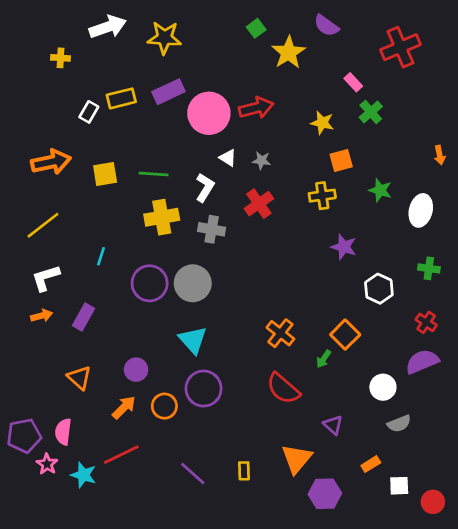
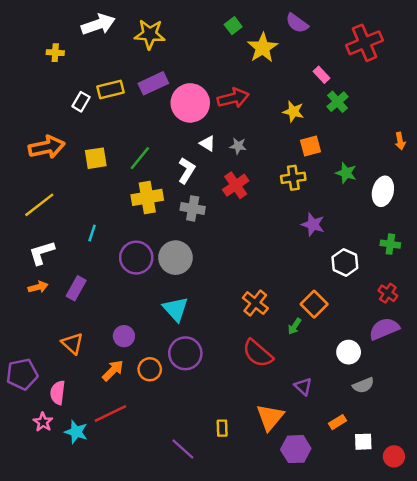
green line: (154, 174) -> (140, 158), turned -55
purple pentagon: (24, 436) -> (22, 374), moved
purple line: (193, 474) -> (183, 449), moved

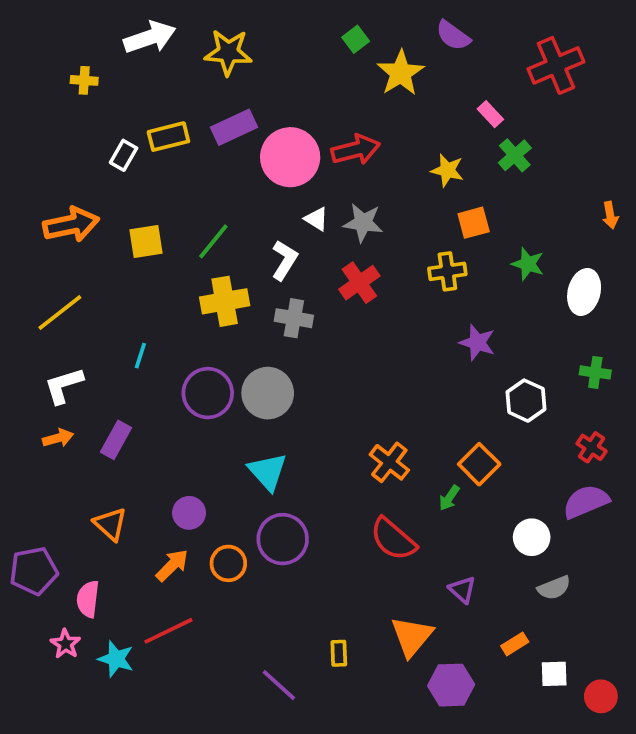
gray star: (238, 146) -> (363, 223), size x1.5

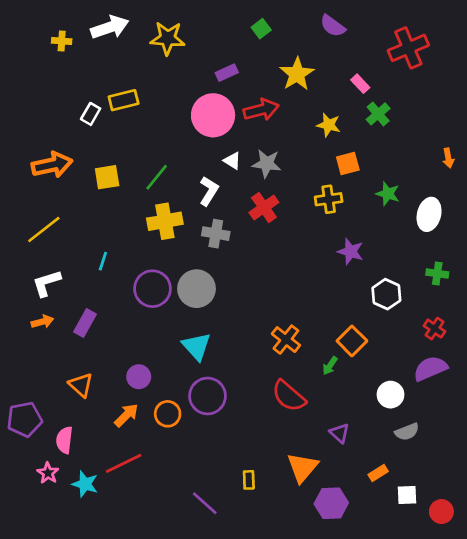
yellow star: (401, 73) -> (297, 74), moved
yellow cross: (84, 80) -> (62, 41), moved
purple rectangle: (234, 127) -> (227, 73), moved, size x0.7

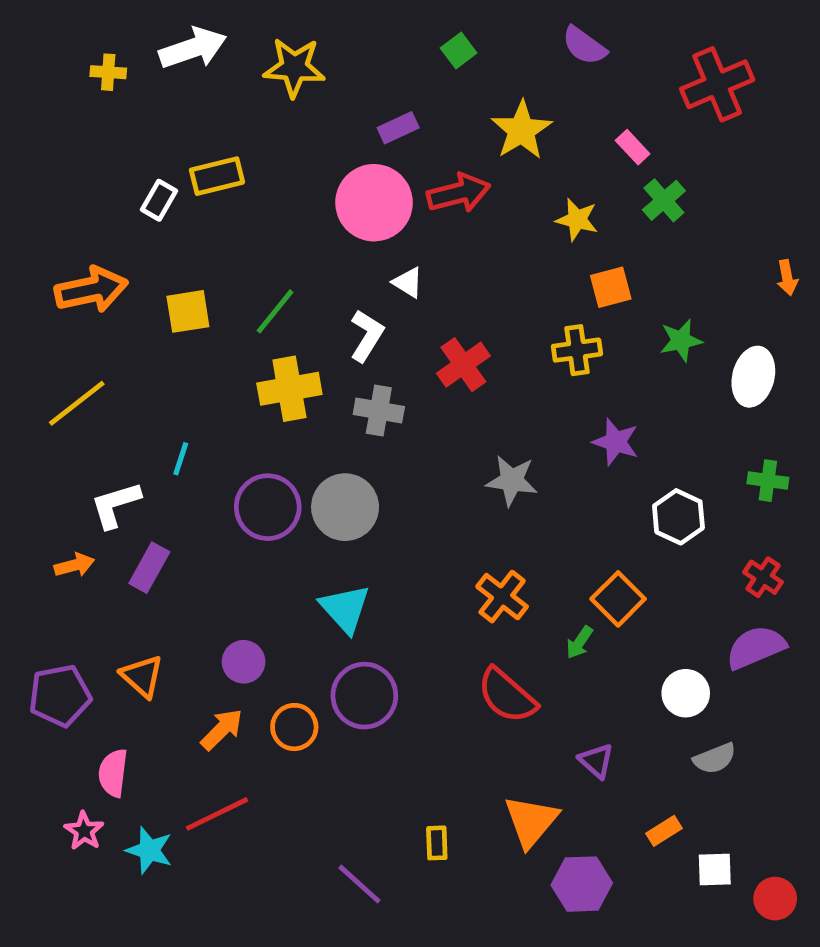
gray star: (267, 163) -> (512, 481), moved
green star: (388, 194) -> (681, 340), turned -30
white L-shape: (47, 283) -> (115, 505), moved
purple pentagon: (25, 419) -> (60, 696), moved

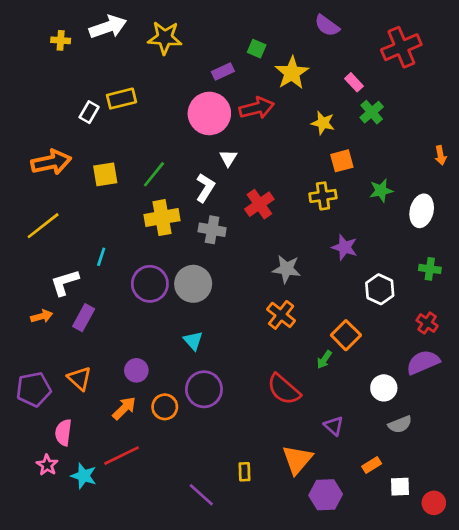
green square: (459, 50) -> (257, 49), moved, turned -30
white triangle: (408, 282) -> (228, 158), turned 30
orange cross: (502, 597) -> (281, 315), moved
cyan triangle: (345, 609) -> (193, 341), size x0.7

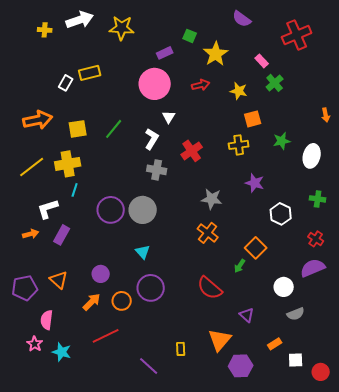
red arrow: (257, 108) -> (201, 85), moved, size x0.7
yellow cross: (162, 218) -> (68, 164), moved
red line: (121, 456) -> (106, 336), moved

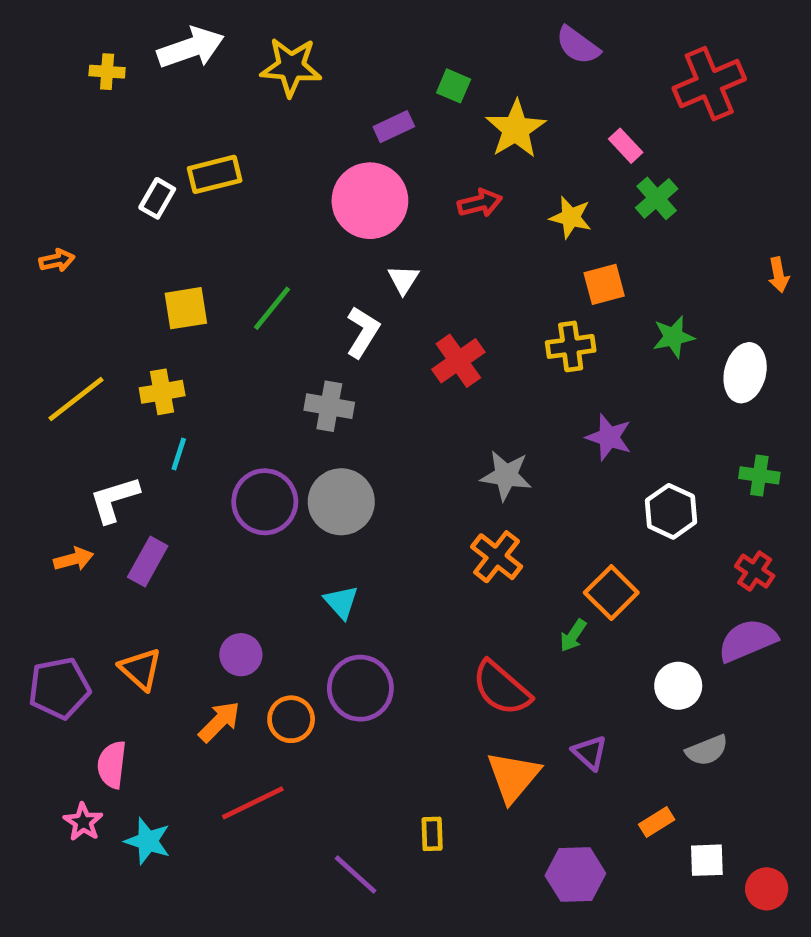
orange arrow: (38, 120) -> (57, 260), moved, size x0.5
yellow cross: (68, 164) -> (162, 392), size x0.7
gray cross: (157, 170) -> (329, 406), moved
orange triangle: (220, 340) -> (513, 777), moved

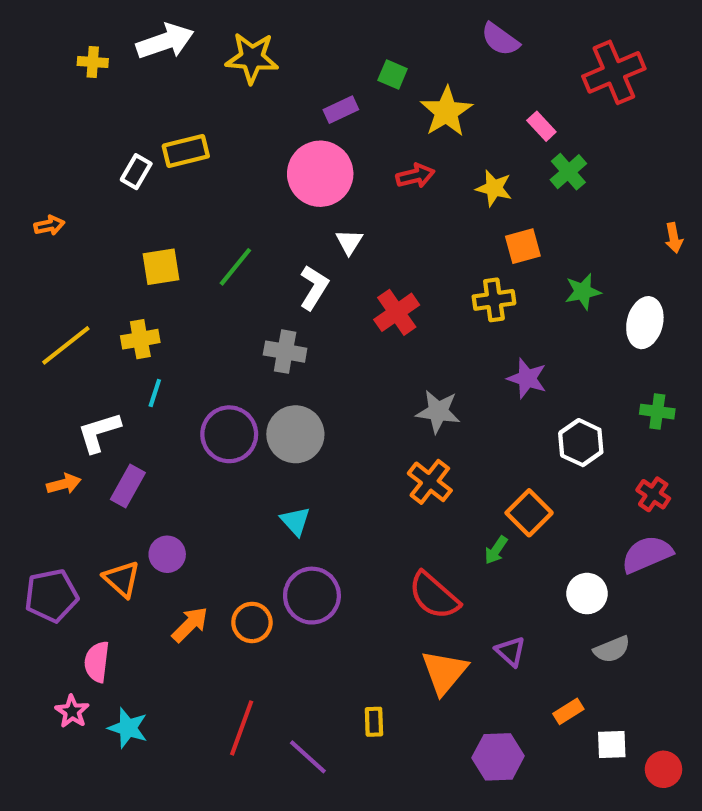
purple circle: (241, 655) -> (167, 554), moved
red line: (253, 803) -> (242, 728), moved, turned -44

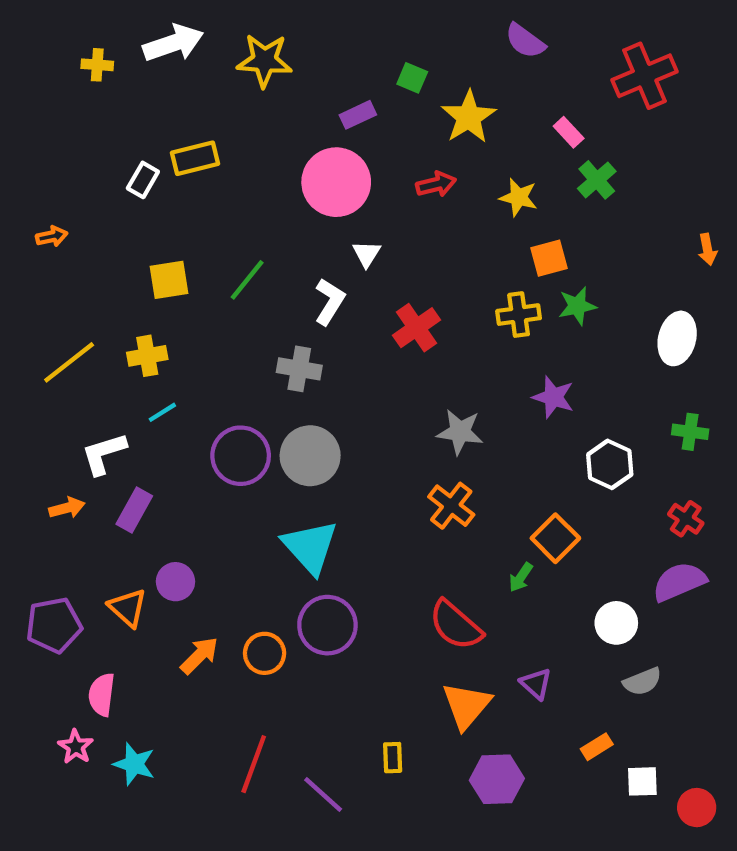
green star: (583, 292) -> (577, 306), moved
cyan line: (155, 393) -> (162, 412), turned 40
cyan triangle: (295, 521) -> (310, 547), size x1.8
purple hexagon: (498, 757) -> (497, 779), moved

